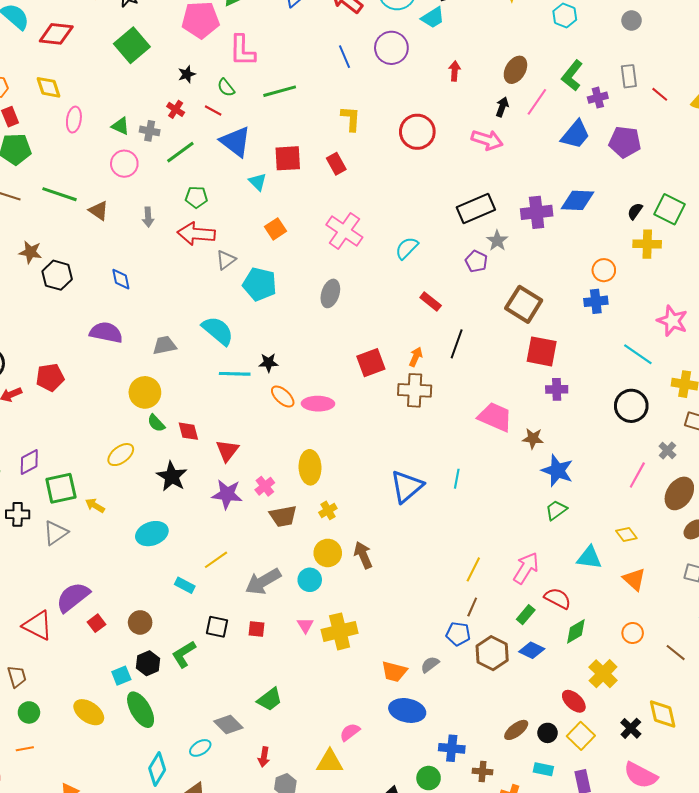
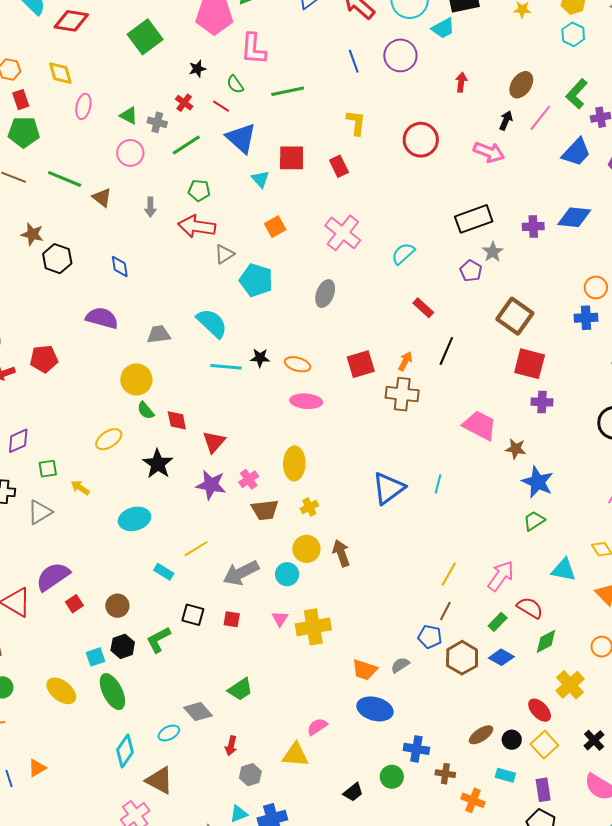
purple cross: (537, 212) -> (533, 226), size x0.7
orange ellipse: (283, 396) -> (297, 364), moved, turned -30
green square: (61, 488) -> (48, 469), size x0.6

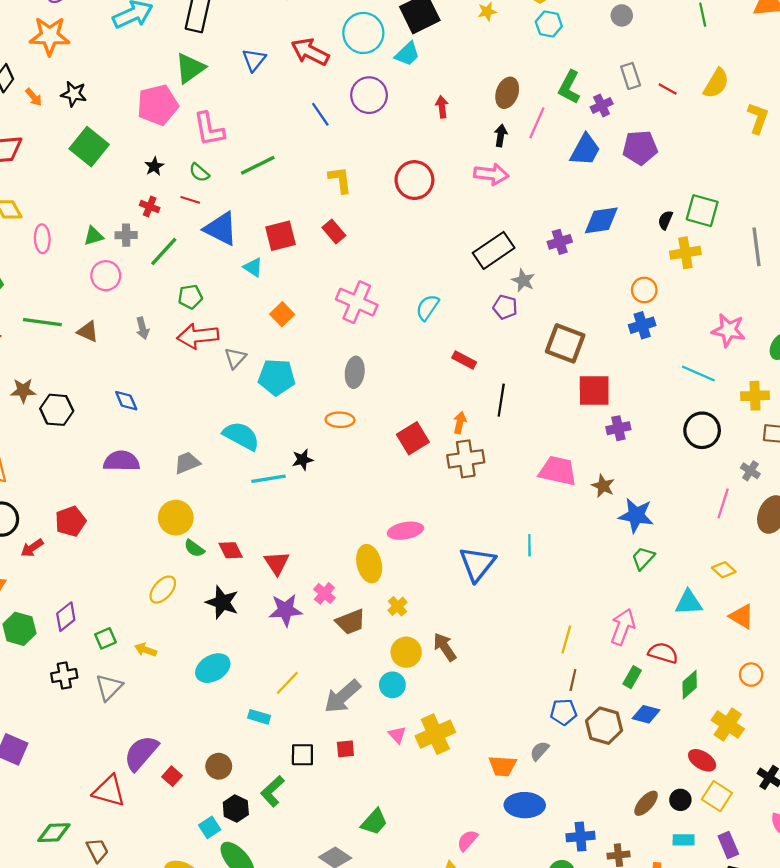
green triangle: (129, 116) -> (94, 236), turned -30
orange ellipse: (297, 364) -> (340, 420), moved
pink ellipse: (306, 401) -> (405, 531), moved
brown star: (516, 449) -> (603, 486), turned 30

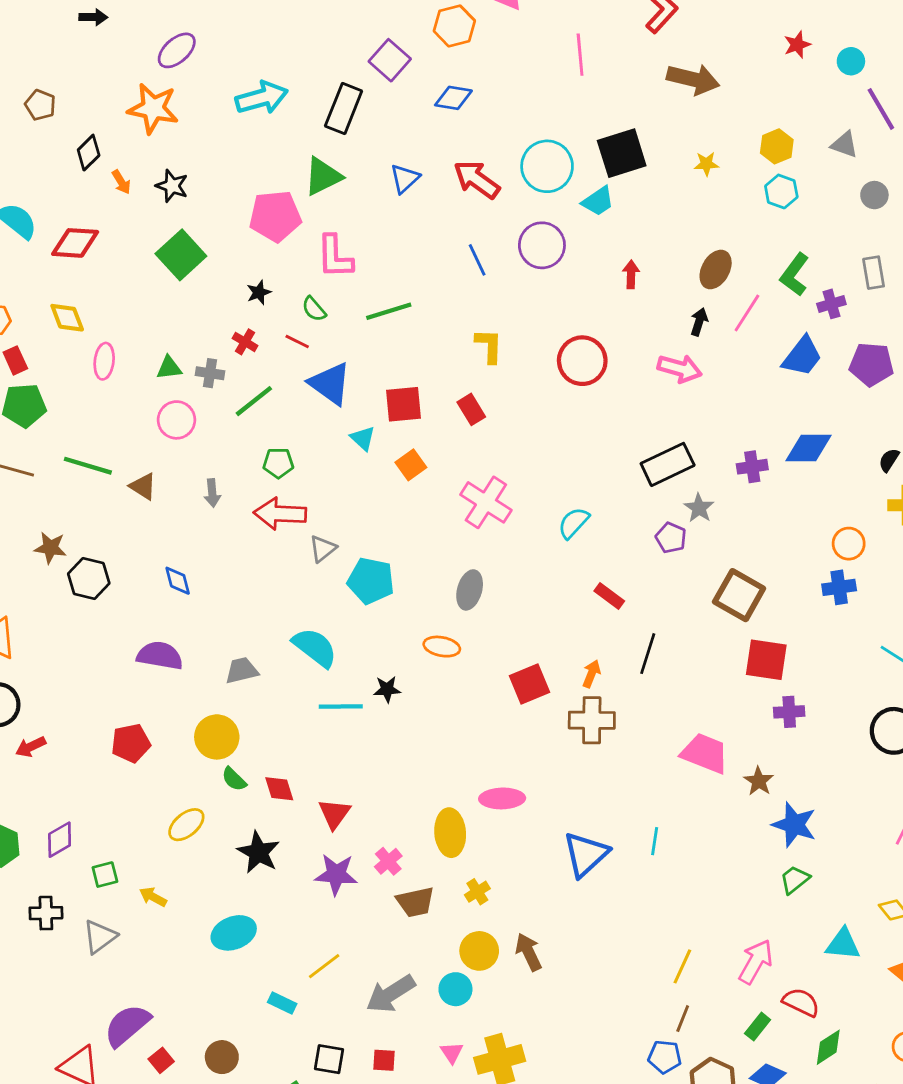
orange square: (282, 314) -> (411, 465), moved
red pentagon: (70, 521) -> (131, 743), moved

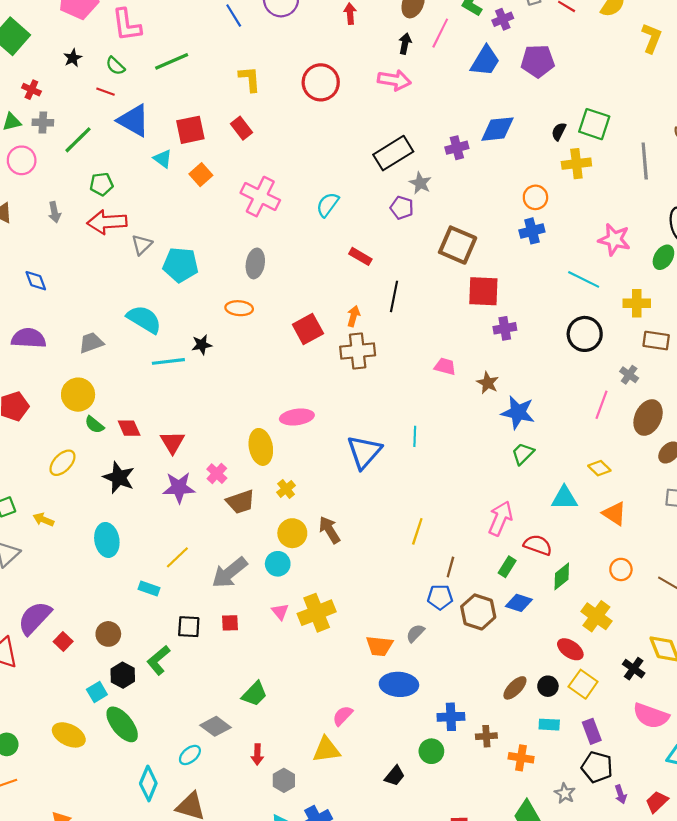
red cross: (245, 342) -> (31, 90), moved
pink trapezoid: (705, 753) -> (445, 366), size x0.6
cyan ellipse: (234, 933) -> (107, 540), turned -72
yellow line: (682, 966) -> (417, 531), moved

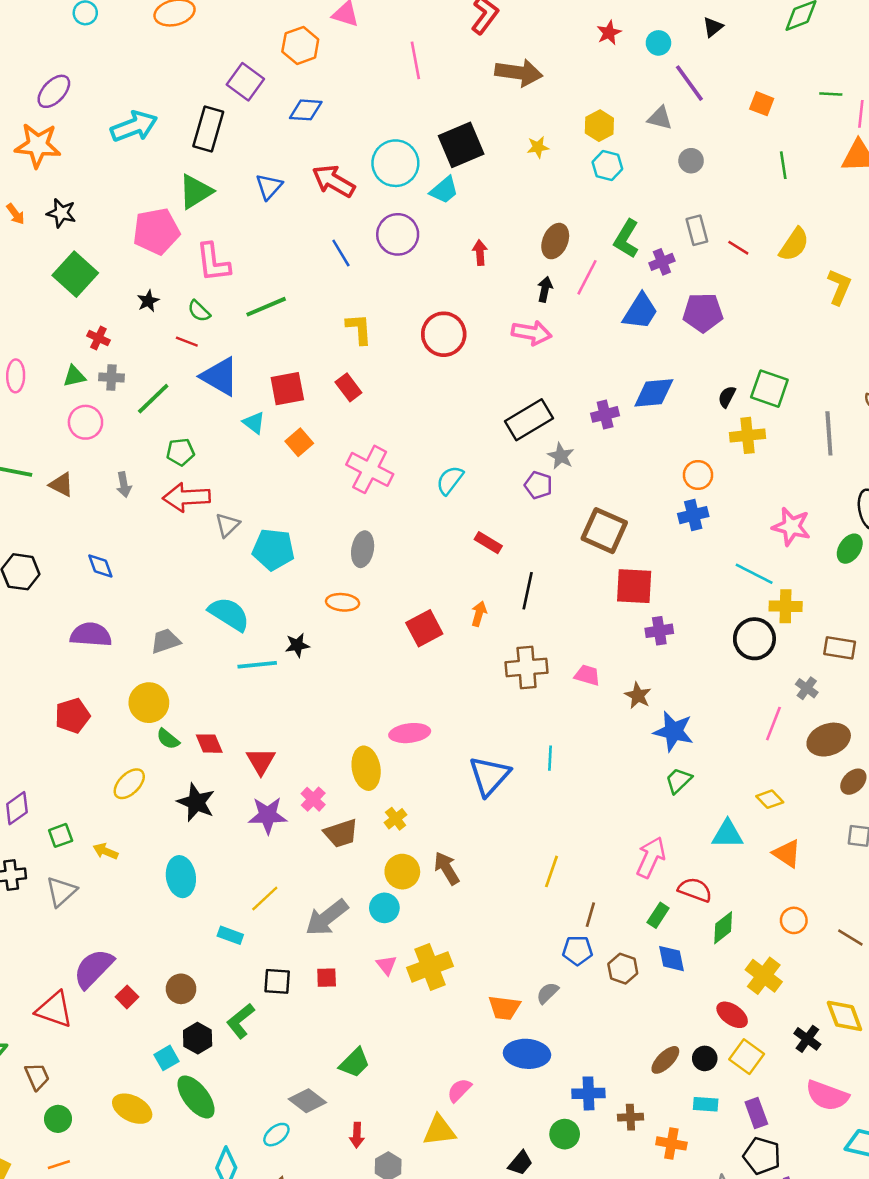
yellow cross: (637, 303) -> (786, 606), moved
brown cross: (358, 351) -> (527, 667), moved
brown ellipse: (648, 418) -> (829, 740), turned 44
blue diamond: (519, 603) -> (671, 959), turned 60
brown hexagon: (478, 612) -> (623, 969), size x0.7

